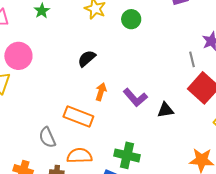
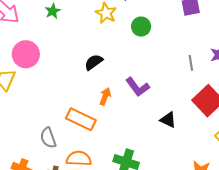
gray line: (192, 59) -> (191, 63), moved
purple L-shape: (135, 97) -> (138, 87), moved
black triangle: (165, 110) -> (168, 120), turned 30

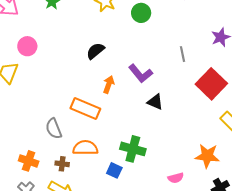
pink circle: (26, 54) -> (27, 46), size x0.7
gray line: (191, 63) -> (182, 54), moved
black triangle: (168, 120) -> (155, 102), moved

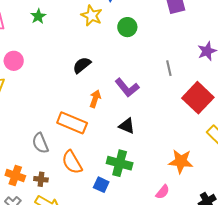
black triangle: (155, 102) -> (127, 126), moved
orange semicircle: (85, 148) -> (72, 162), turned -120
orange star: (207, 156) -> (181, 161), moved
brown cross: (62, 164) -> (41, 179), moved
pink semicircle: (176, 178) -> (163, 192), turned -35

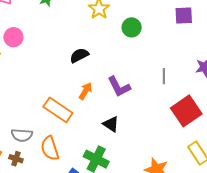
gray semicircle: (40, 143) -> (22, 135), moved, turned -75

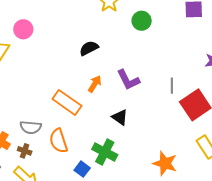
gray line: (164, 76) -> (172, 86), moved

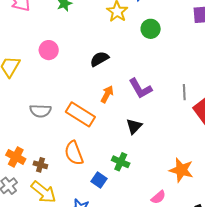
pink circle: (23, 29) -> (49, 50), moved
black triangle: (120, 117) -> (134, 126), turned 42
gray semicircle: (31, 127) -> (40, 111), moved
green cross: (105, 152) -> (121, 162), size x0.7

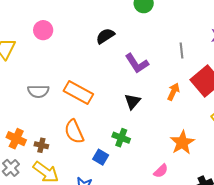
black semicircle: (99, 59) -> (105, 36), moved
gray line: (184, 92) -> (182, 51), moved
orange arrow: (107, 94) -> (173, 92), moved
orange star: (181, 170) -> (182, 143), turned 30

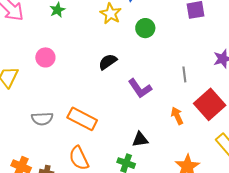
orange arrow: (173, 92) -> (177, 116), turned -48
black triangle: (133, 101) -> (140, 139), moved, turned 42

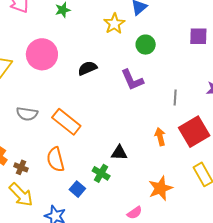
pink circle: (45, 57) -> (42, 54), size x1.6
black semicircle: (108, 62) -> (87, 68), moved
purple L-shape: (140, 88) -> (132, 80), moved

